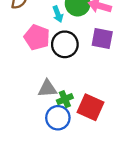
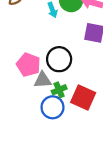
pink pentagon: (37, 37) -> (28, 65), moved
black circle: (65, 44) -> (59, 59), moved

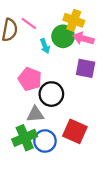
pink pentagon: (28, 65) -> (30, 79), moved
green cross: (59, 90) -> (25, 138), moved, size x1.6

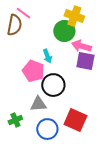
pink line: (29, 24) -> (23, 13), moved
pink arrow: (83, 38) -> (81, 46), moved
cyan arrow: (45, 46) -> (47, 56), moved
green cross: (25, 138) -> (15, 120), moved, size x0.6

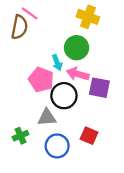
green circle: (64, 31) -> (77, 48), moved
pink arrow: (81, 46) -> (78, 74), moved
purple square: (85, 61) -> (99, 88), moved
red square: (75, 120) -> (89, 136), size x0.7

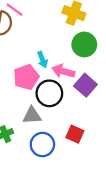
green circle: (77, 48) -> (84, 45), moved
pink pentagon: (41, 80) -> (26, 77), turned 30
purple square: (99, 88) -> (85, 85), turned 30

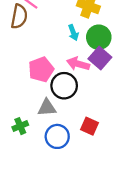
cyan arrow: (42, 60) -> (73, 33), moved
purple square: (85, 85) -> (100, 58), moved

